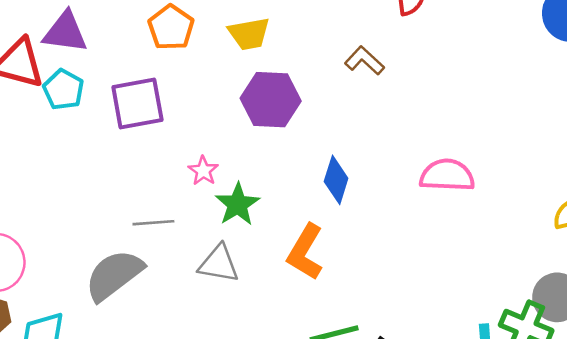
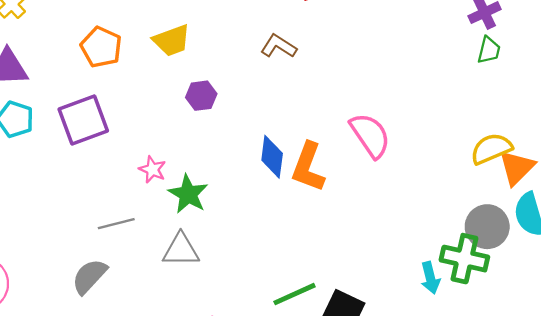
purple hexagon: (271, 100) -> (201, 96), size x0.6
pink semicircle: (447, 175) -> (370, 135), turned 63
orange L-shape: (305, 252) -> (308, 167), moved
gray semicircle: (114, 275) -> (89, 276), size x0.7

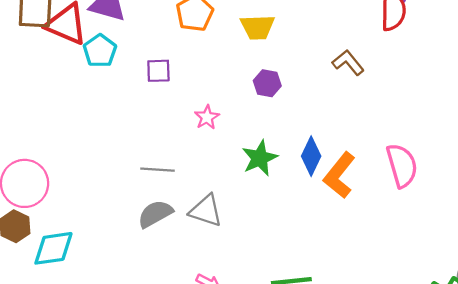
purple square: (83, 120) -> (158, 71), size x0.6
pink star: (152, 169) -> (207, 117), moved
green star: (188, 194) -> (260, 158), moved
gray semicircle: (89, 276) -> (155, 214), moved

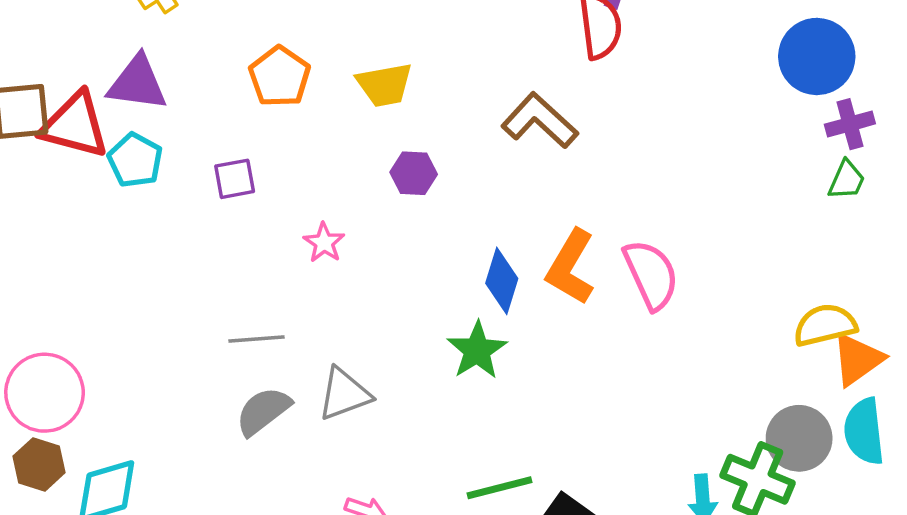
brown L-shape: (348, 63) -> (540, 121), size x1.4
green star: (260, 158) -> (477, 350), moved
orange L-shape: (339, 175) -> (571, 267), moved
gray triangle: (206, 211) -> (344, 394), turned -30

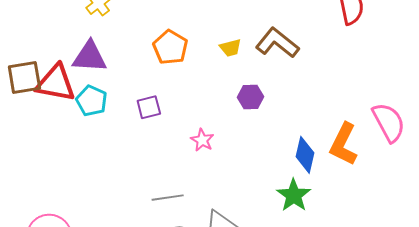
yellow trapezoid: (385, 85) -> (230, 48), size x0.7
brown L-shape: (540, 121) -> (277, 43), moved
pink semicircle: (651, 275) -> (389, 122), moved

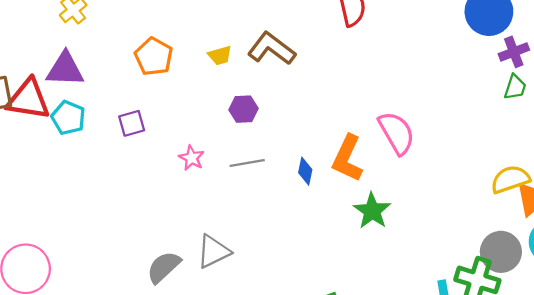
blue diamond: (305, 155) -> (305, 171), size x0.7
green star: (294, 195) -> (372, 211), moved
gray line: (168, 198) -> (247, 163), moved

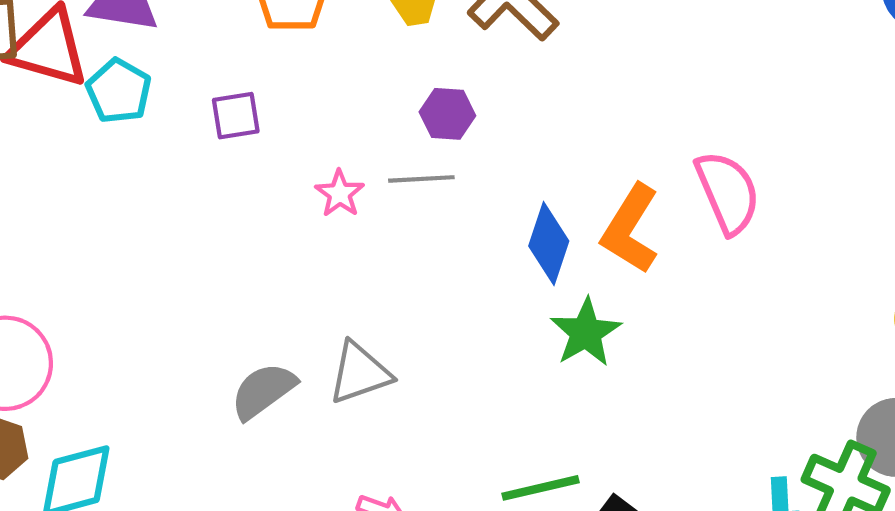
gray line: (247, 163) -> (421, 179), moved
blue diamond: (305, 171) -> (549, 243), size x1.5
green star: (372, 211) -> (586, 333), moved

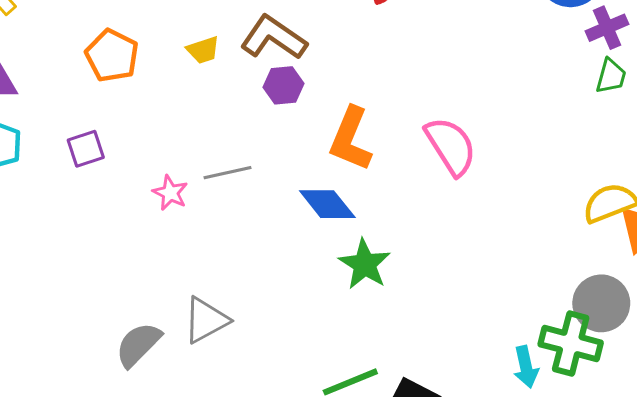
purple hexagon: (447, 114) -> (283, 85), moved
orange L-shape: (630, 229) -> (351, 139), moved
blue diamond: (549, 243) -> (327, 204), turned -48

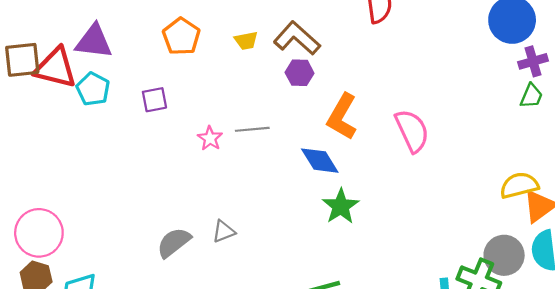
gray triangle: (206, 320) -> (224, 231), size x0.7

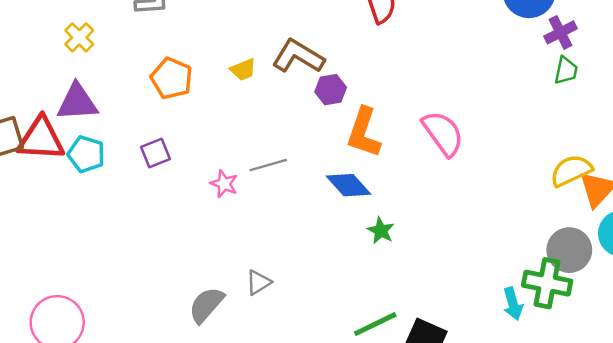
purple hexagon: (300, 73) -> (331, 90), moved
green star: (341, 206) -> (381, 231), size x0.7

